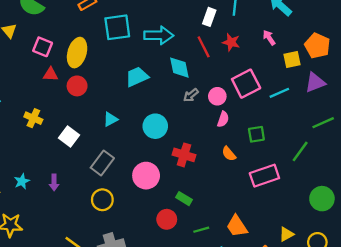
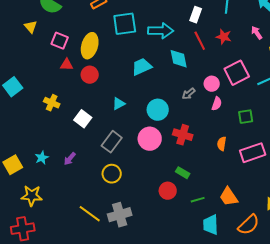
white rectangle: (209, 17) -> (196, 15), moved
gray arrow: (191, 95) -> (189, 94), moved
orange semicircle: (229, 154) -> (222, 144), moved, turned 48
pink circle: (146, 176) -> (150, 139), moved
purple arrow: (54, 183) -> (70, 159), turned 40

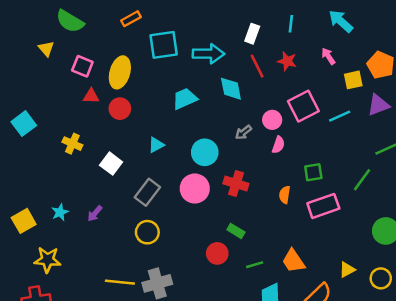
green square: (246, 117) -> (313, 172), moved
yellow line: (90, 214) -> (120, 282), turned -30

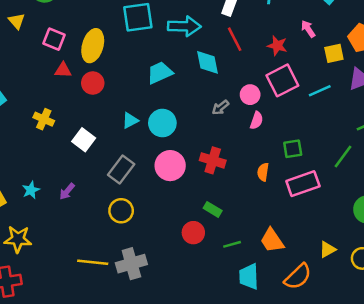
red star: (287, 61) -> (277, 46), moved
cyan circle: (205, 152) -> (162, 123), moved

